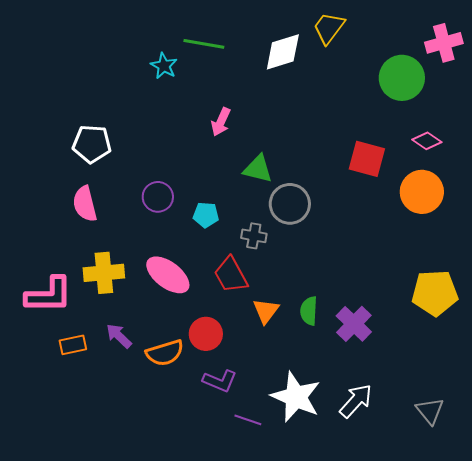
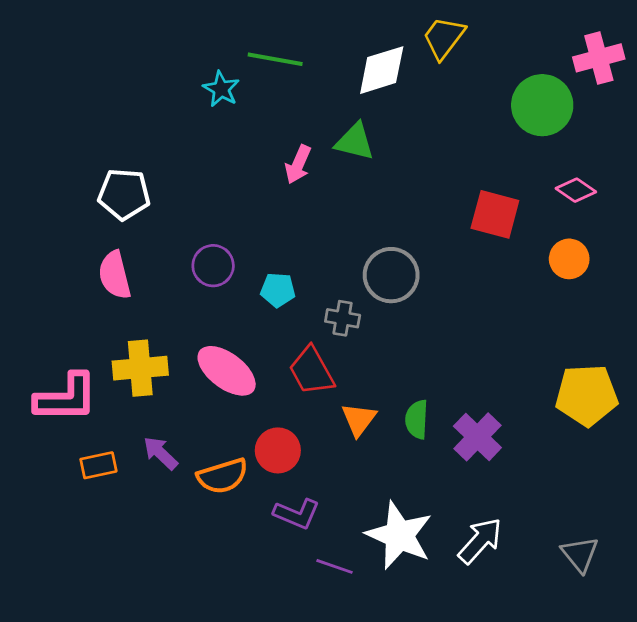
green triangle: (258, 169) -> (355, 142), moved
orange circle: (422, 192) -> (569, 259), size x0.7

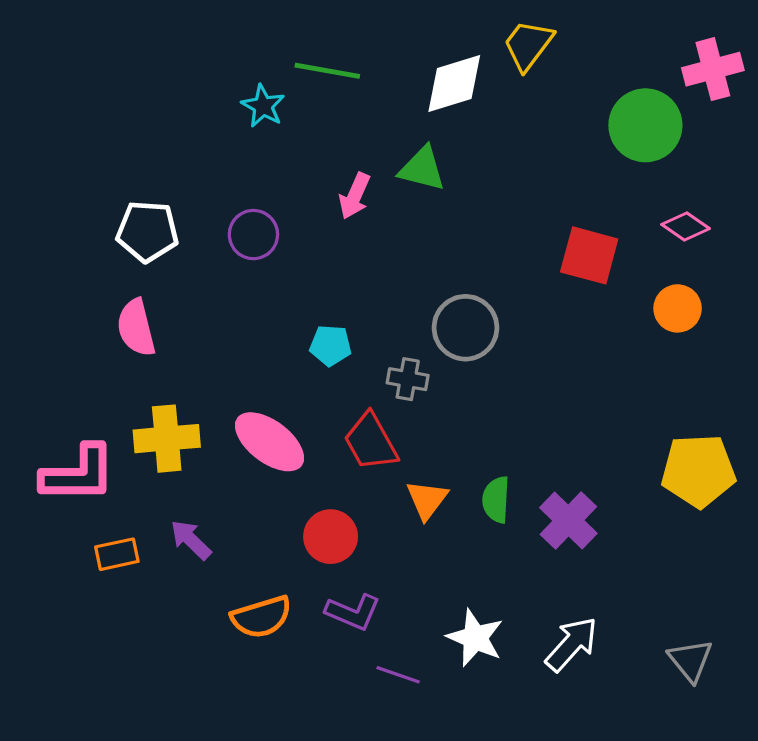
purple circle: (213, 266) -> (253, 235), moved
orange semicircle: (223, 476) -> (261, 617), moved
white star: (399, 535) -> (475, 638), size x0.7

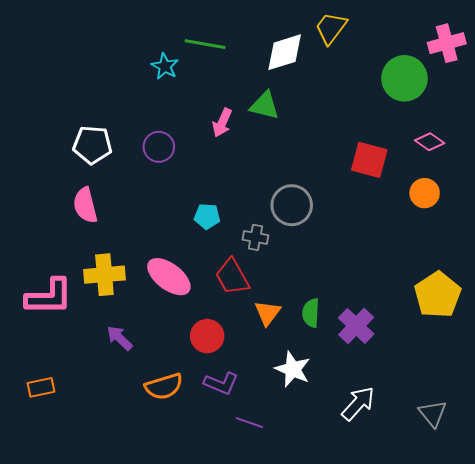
yellow pentagon: (698, 471) -> (438, 295), turned -30
orange rectangle: (117, 554) -> (41, 387), moved
white star: (475, 638) -> (293, 369), moved

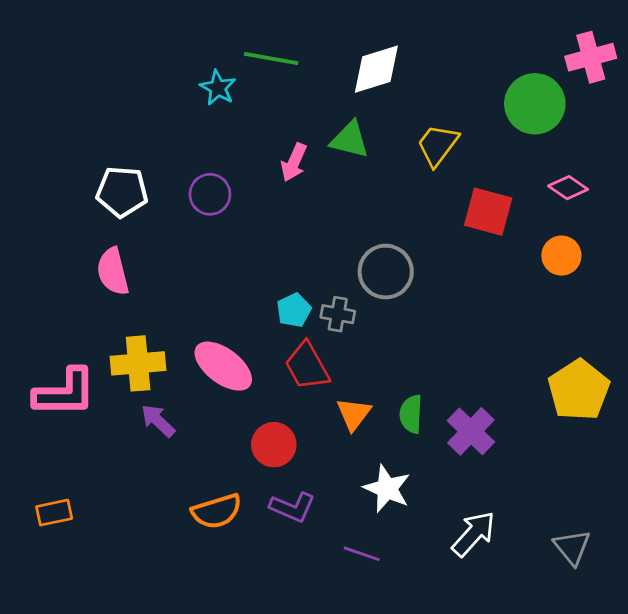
yellow trapezoid: (331, 28) -> (438, 145), moved
cyan pentagon: (207, 216) -> (294, 310), moved, turned -30
purple arrow: (120, 338) -> (158, 421), moved
purple line: (249, 423) -> (362, 554), moved

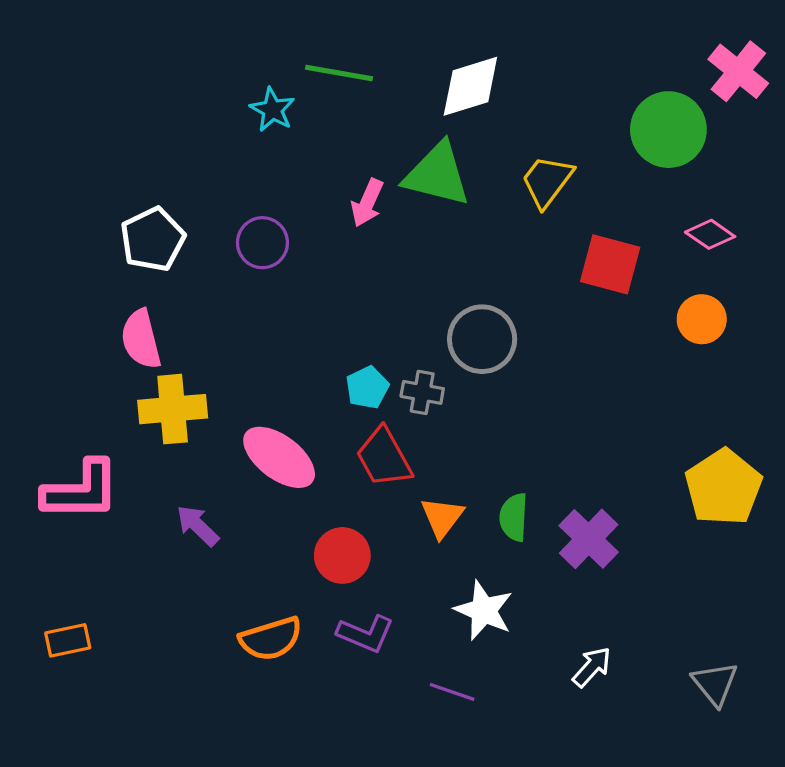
pink cross: (591, 57) -> (738, 71), turned -36
green triangle: (350, 140) -> (437, 174), size x1.4
white pentagon: (122, 192) -> (153, 239), turned -30
yellow cross: (138, 363) -> (173, 409), moved
white arrow: (474, 534) -> (592, 667), size x0.7

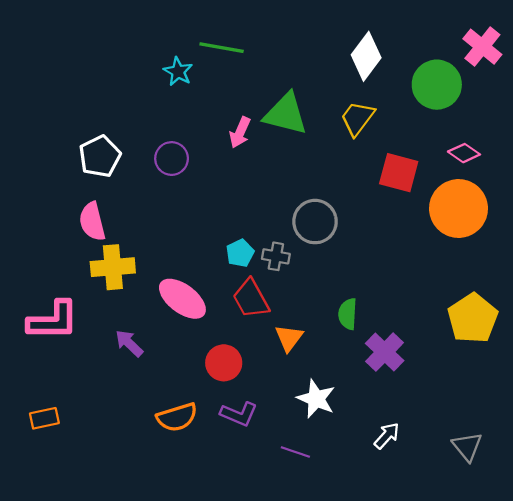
white diamond: (470, 86) -> (366, 56), moved, turned -36
orange circle: (702, 319) -> (459, 209), size x1.8
green semicircle: (514, 517) -> (348, 314), moved

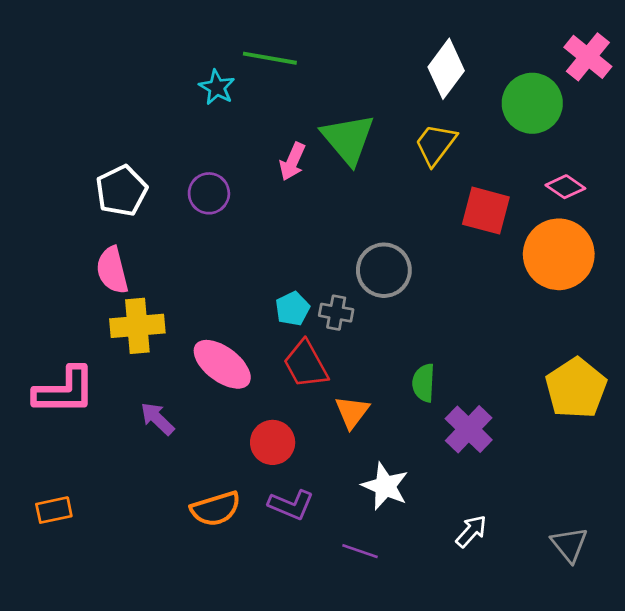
green triangle: (286, 114) -> (348, 139), turned 36

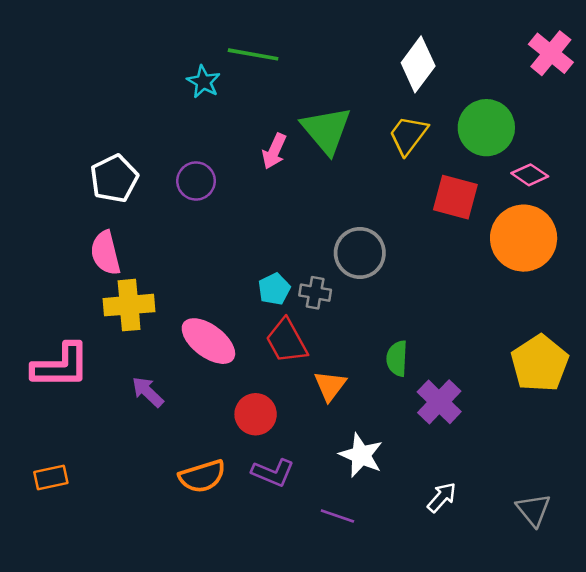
green circle: (532, 103) -> (486, 128), moved

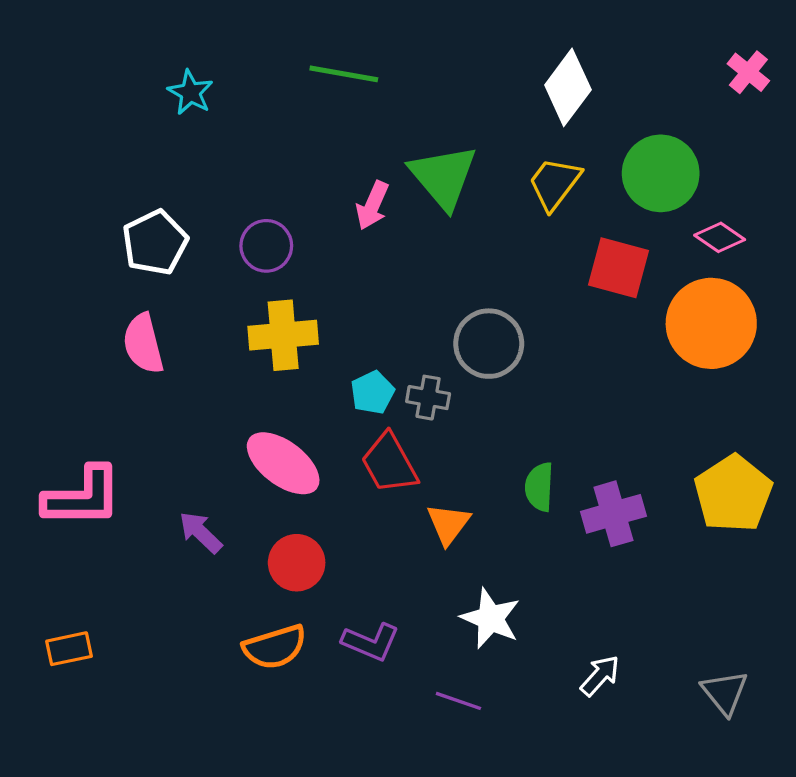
pink cross: (551, 53) -> (748, 72), size x0.7
cyan star: (203, 82) -> (190, 92), moved
yellow cross: (129, 305) -> (283, 335), moved
purple cross: (439, 402) -> (613, 514), moved, turned 30
red circle: (256, 414) -> (297, 563), moved

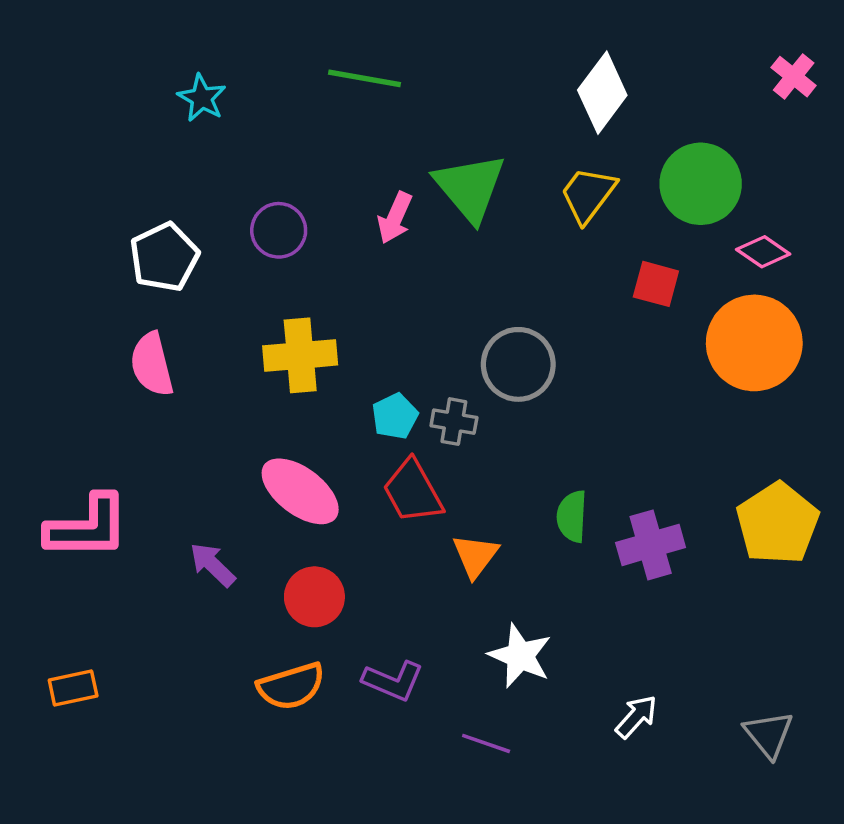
purple circle: (266, 246) -> (279, 230), moved
red square: (619, 268) -> (656, 284), size x0.7

